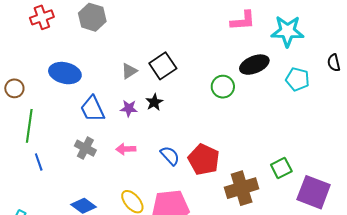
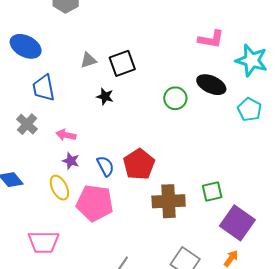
black ellipse: (254, 65) -> (211, 85), turned 32
black star: (154, 102) -> (105, 97), turned 30
purple star: (129, 108) -> (71, 161), moved
blue semicircle: (170, 156) -> (105, 166), moved

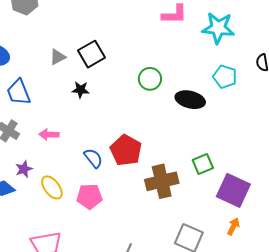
black ellipse: (211, 85) -> (190, 100), moved
purple star: (71, 161) -> (24, 169), moved, turned -30
pink pentagon: (95, 203) -> (89, 196), size x0.7

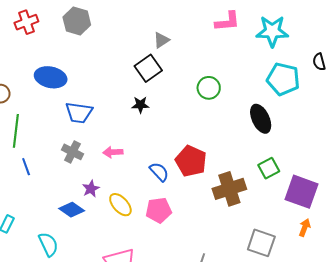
gray triangle: (58, 57) -> (161, 40), moved
cyan pentagon: (225, 77) -> (283, 79), size x1.4
blue trapezoid: (19, 92) -> (79, 113), turned -56
black ellipse: (190, 100) -> (261, 119), moved, turned 56

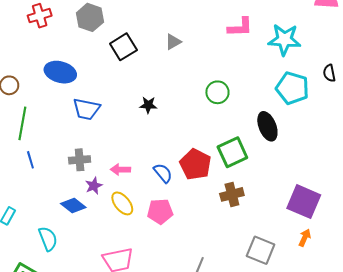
black square: (148, 68) -> (123, 47), moved
gray cross: (72, 152) -> (80, 160), moved, turned -35
pink arrow: (113, 152) -> (120, 169), moved
green square: (269, 168) -> (232, 152), moved, size x1.4
brown cross: (229, 189) -> (232, 194), size x0.7

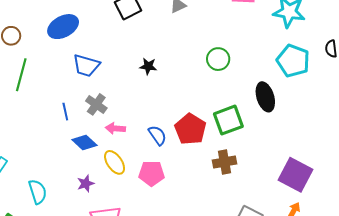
blue ellipse: (60, 72) -> (63, 27), turned -48
blue line: (30, 160) -> (65, 112), moved
gray cross: (80, 160) -> (96, 104), moved, turned 35
purple star: (94, 186) -> (86, 184), moved
blue diamond: (73, 205) -> (84, 143), moved

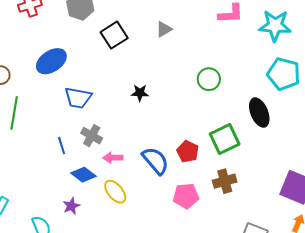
red pentagon: (190, 129) -> (188, 152), size x0.7
blue semicircle: (157, 135) -> (155, 161), size x1.4
pink pentagon: (152, 173) -> (186, 196), moved
purple star: (86, 184) -> (71, 206), moved

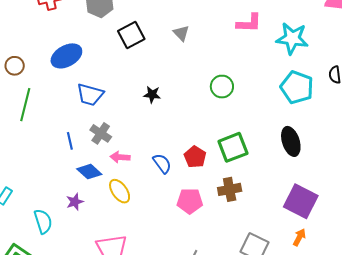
gray triangle: (164, 29) -> (181, 33), turned -48
black ellipse: (259, 112) -> (291, 141), moved
blue semicircle: (155, 161) -> (162, 163), size x0.7

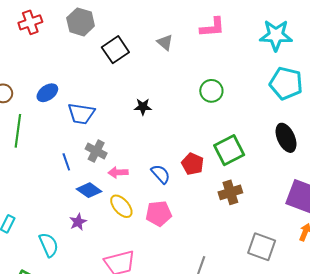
pink L-shape: (249, 23) -> (212, 27), moved
blue ellipse: (66, 56) -> (47, 93), moved, size x0.7
pink pentagon: (190, 201) -> (159, 214), moved

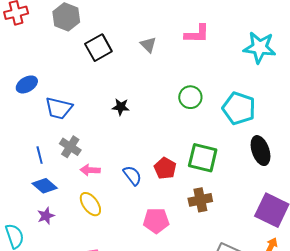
cyan pentagon: (286, 83) -> (239, 108), moved
green square: (229, 150) -> (203, 158), turned 36
blue diamond: (89, 190) -> (45, 186), moved
pink pentagon: (159, 214) -> (156, 221), moved

